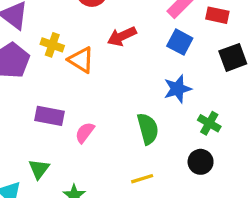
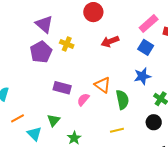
orange triangle: (81, 60) -> (103, 85), moved

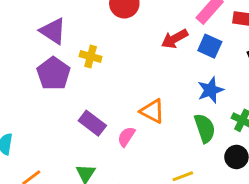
red arrow: (110, 41) -> (175, 39), moved
purple rectangle: (62, 88) -> (92, 123), turned 30
green semicircle: (122, 100) -> (205, 128), moved

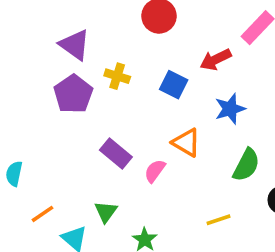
blue square: (210, 46) -> (174, 85), moved
blue star: (210, 90) -> (230, 109), moved
green semicircle: (205, 128) -> (246, 165), turned 44

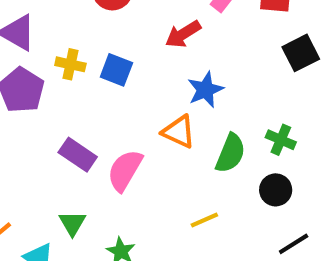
blue square: (174, 85) -> (116, 70), moved
orange triangle: (186, 143) -> (179, 132), moved
pink semicircle: (155, 171) -> (125, 170), size x1.5

